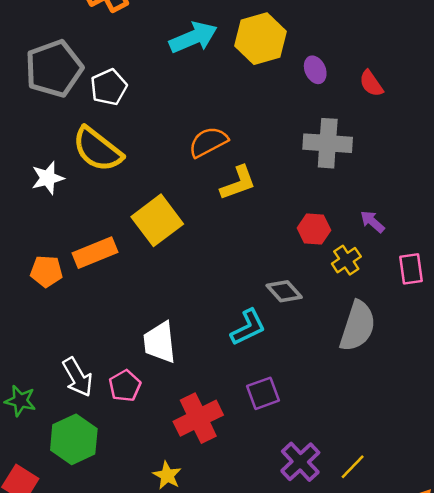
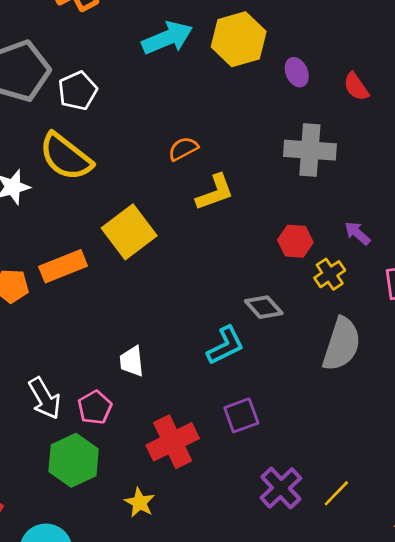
orange semicircle: (208, 142) -> (183, 149), size x0.7
white trapezoid: (160, 342) -> (132, 361), size x0.7
green hexagon: (74, 439) -> (74, 460), moved

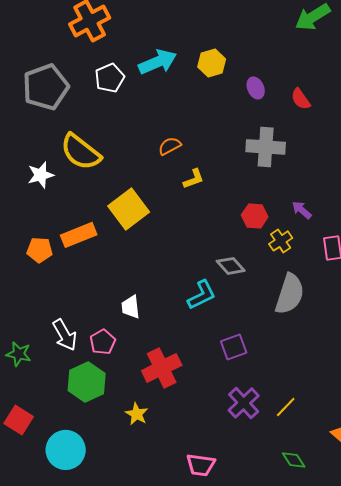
yellow hexagon: (239, 39) -> (212, 63), size x0.7
white pentagon: (78, 91) -> (110, 78), moved
yellow L-shape: (215, 192) -> (194, 179), size x0.7
purple square: (241, 415) -> (234, 347), moved

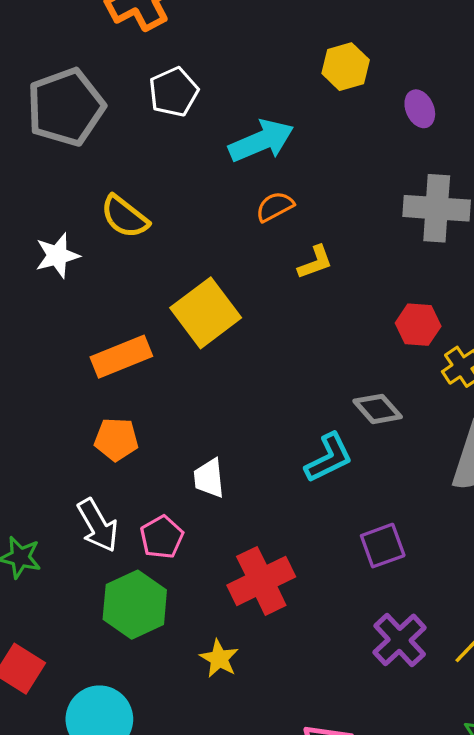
cyan arrow: (158, 62) -> (261, 141), moved
yellow semicircle: (81, 152) -> (125, 217), size x0.7
orange pentagon: (40, 250) -> (116, 439), moved

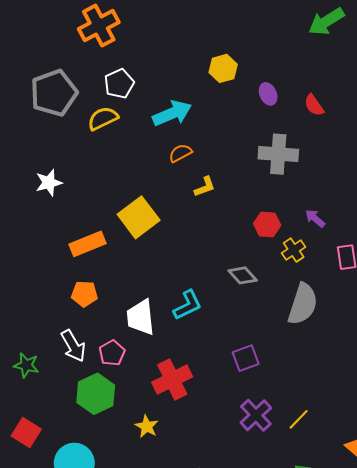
yellow semicircle: (125, 217) -> (103, 118), moved, turned 116
cyan L-shape: (329, 458) -> (187, 305), moved
white trapezoid: (209, 478) -> (141, 317), size x1.5

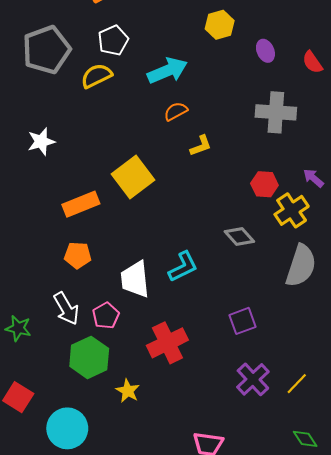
yellow cross: (294, 250) -> (292, 210), size x1.4
yellow star: (147, 426) -> (128, 391), moved

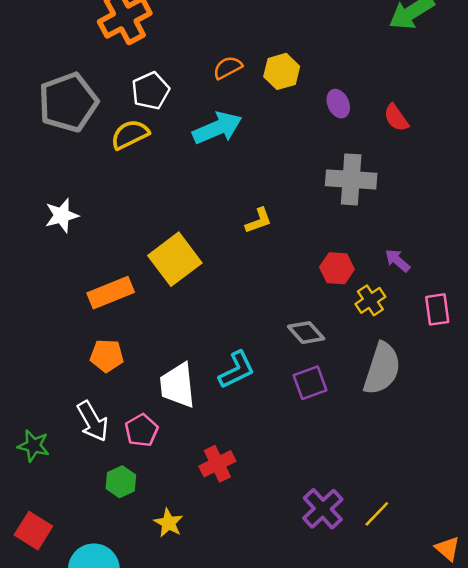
orange semicircle: (176, 111) -> (228, 68), moved
yellow cross: (292, 210) -> (370, 300), size x0.7
purple square: (243, 321) -> (310, 383), moved
red cross: (167, 343) -> (217, 464), size x0.7
green hexagon: (89, 357) -> (121, 482), size x0.6

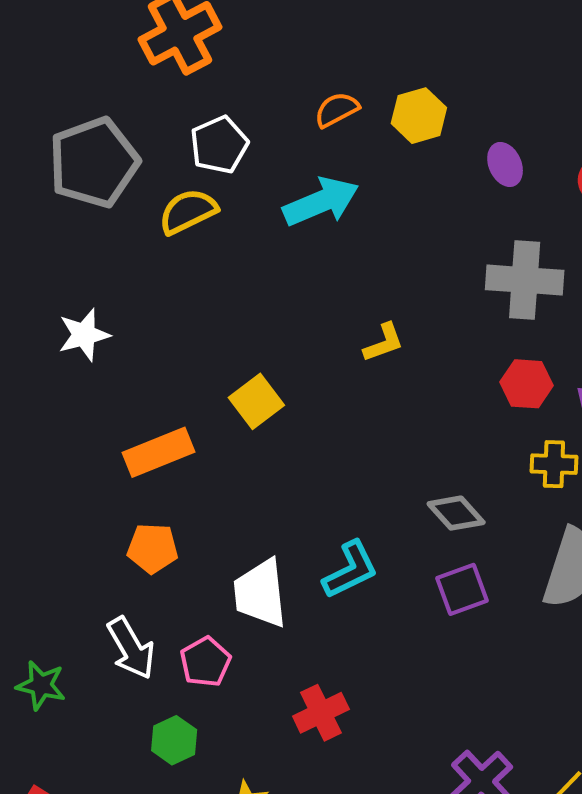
yellow square: (175, 259) -> (256, 401), size x0.7
red hexagon: (337, 268) -> (527, 384), moved
yellow cross: (370, 300) -> (554, 464), turned 36

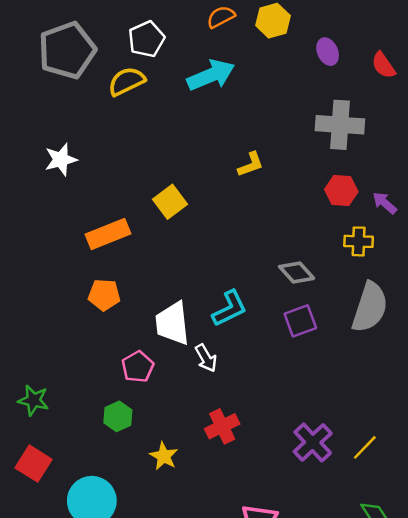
white arrow: (131, 648) -> (206, 358), moved, size x0.7
green star: (41, 685) -> (34, 400), moved
red cross: (321, 713) -> (222, 426), moved

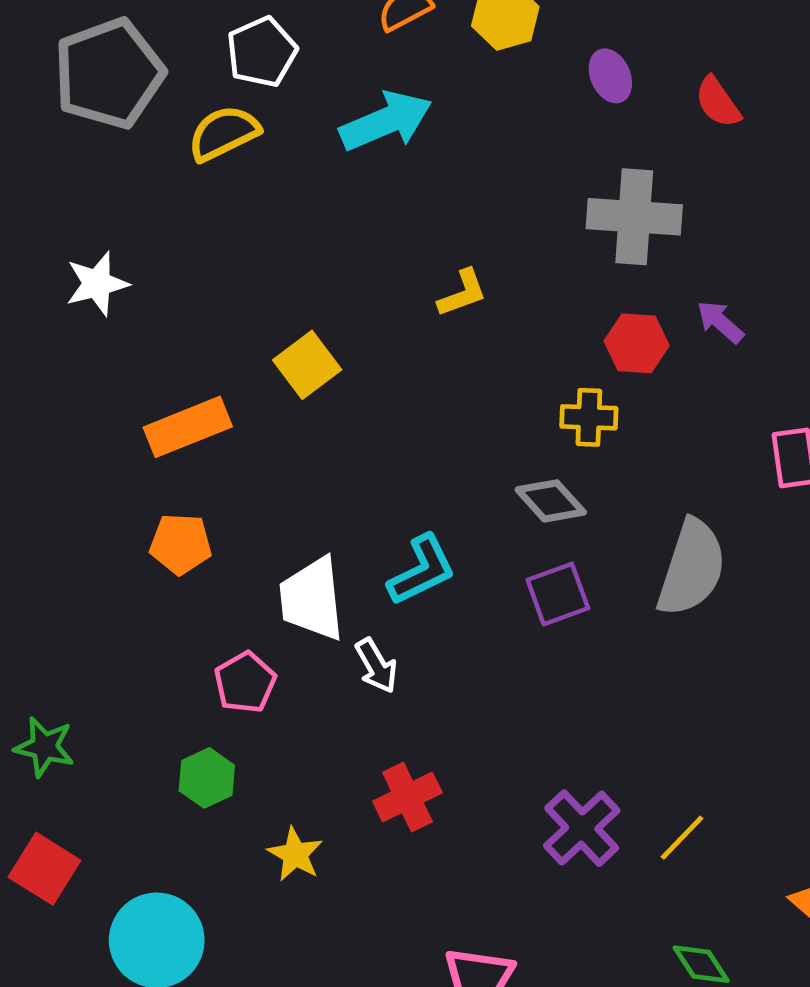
purple arrow: (385, 203) -> (720, 322), moved
yellow cross: (359, 241) -> (589, 417), moved

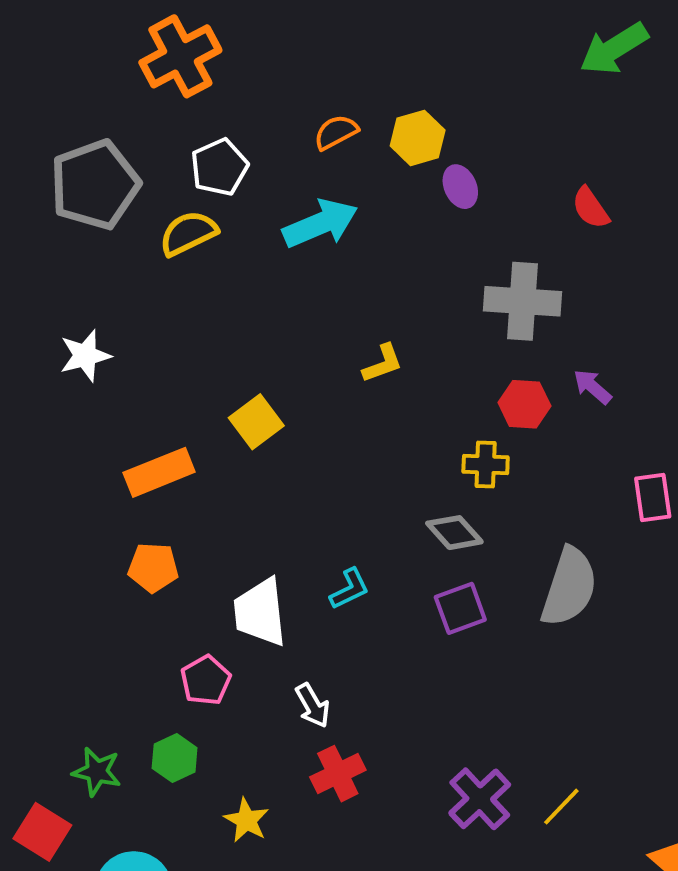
purple ellipse: (610, 76) -> (460, 187), moved
cyan L-shape: (422, 570) -> (350, 589), size x0.7
white arrow: (376, 666) -> (313, 706), moved
green star: (44, 747) -> (97, 772), moved

